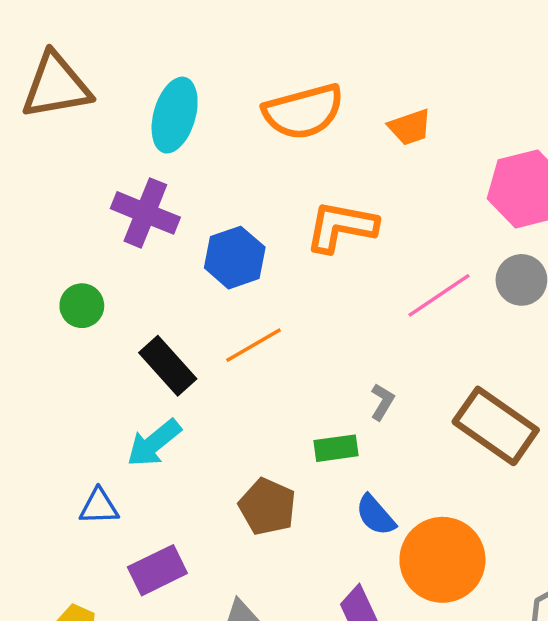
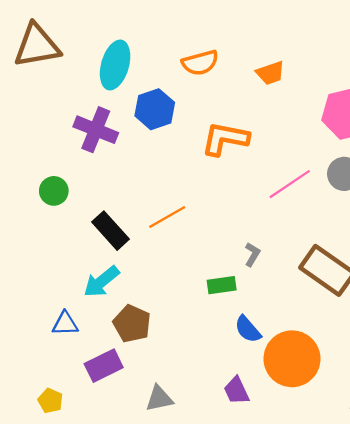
orange semicircle: (303, 112) -> (200, 63), size x0.7
blue hexagon: (235, 258) -> (155, 109), moved
brown pentagon: (267, 507) -> (132, 324), moved

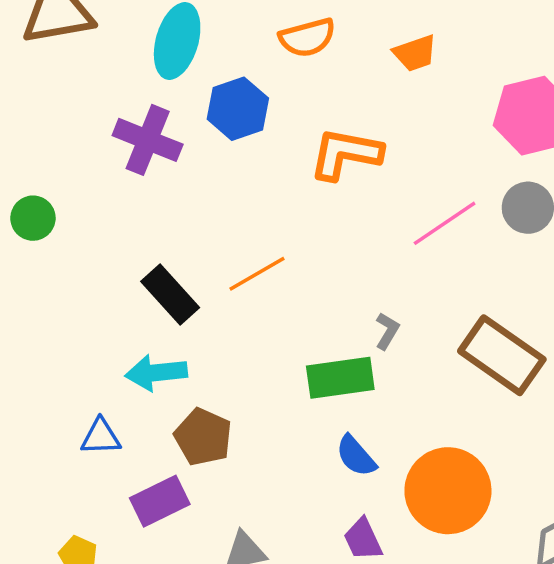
green circle: (54, 191) -> (33, 218), moved
cyan arrow: (101, 282) -> (156, 373), turned 33
green rectangle: (222, 285) -> (340, 378), size x1.5
blue semicircle: (248, 329) -> (356, 456), moved

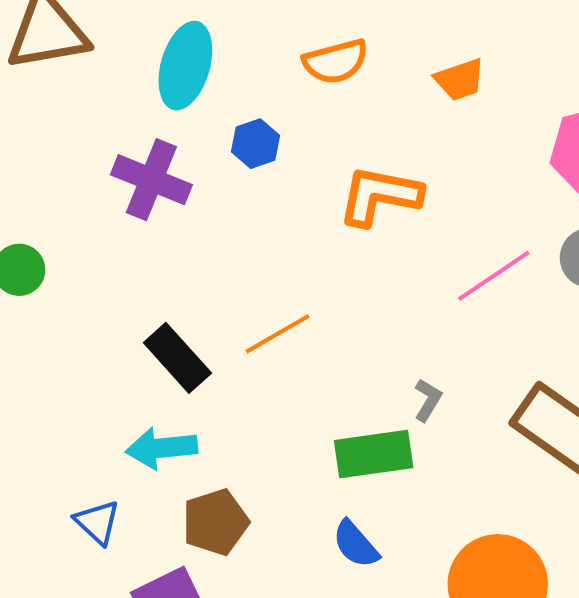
blue hexagon: (238, 109) -> (255, 144), size x0.7
blue triangle: (101, 437) -> (97, 522), turned 45
brown pentagon: (203, 437) -> (215, 522), turned 30
blue semicircle: (356, 456) -> (356, 544), moved

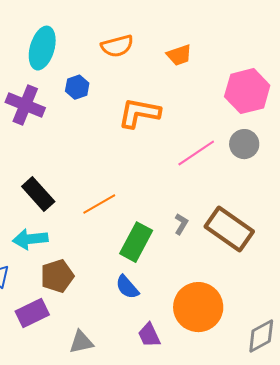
orange line: (278, 334) -> (99, 204), moved
gray L-shape: (428, 400) -> (181, 224), moved
green rectangle: (374, 454) -> (136, 242), turned -54

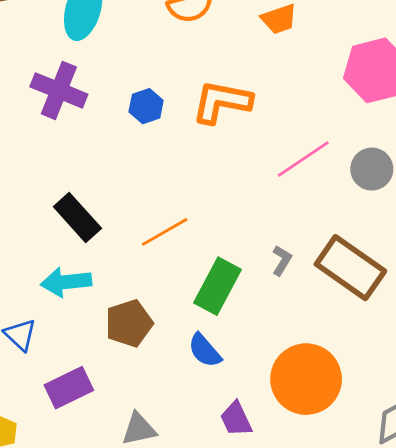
blue hexagon: (77, 87) -> (146, 106), moved
gray circle: (244, 144) -> (372, 169), moved
brown pentagon: (57, 276) -> (129, 323), moved

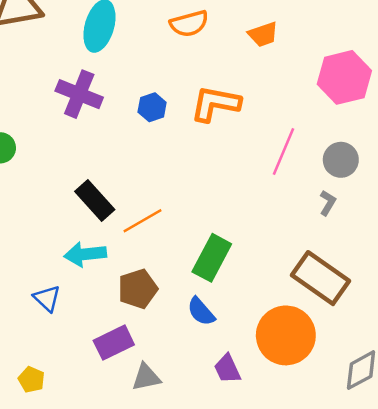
pink line: (303, 159) -> (283, 151), turned -33
orange line: (165, 232) -> (142, 221), moved
gray L-shape: (282, 260) -> (328, 203), moved
brown rectangle: (350, 268) -> (320, 278), moved
purple rectangle: (69, 388) -> (114, 343), moved

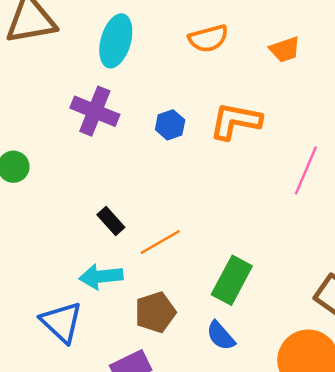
black rectangle: (95, 200) -> (111, 221), size x0.7
blue triangle: (47, 298) -> (62, 322), size x1.5

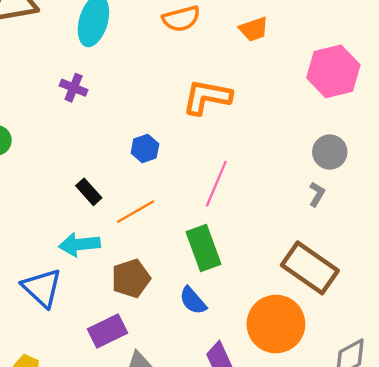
purple cross: (95, 111) -> (74, 88), size x0.6
blue hexagon: (170, 125) -> (145, 149), moved
pink line: (306, 170) -> (216, 184), moved
green rectangle: (232, 280) -> (203, 248), turned -48

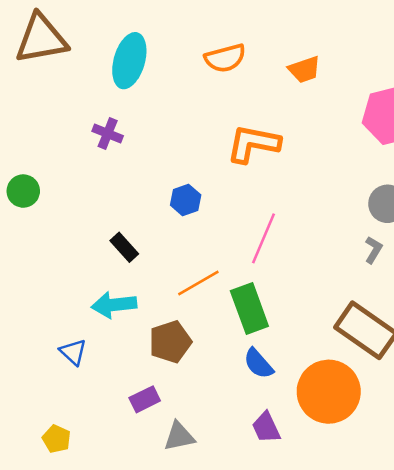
orange line: (136, 212) -> (198, 283), moved
blue triangle: (42, 288) -> (73, 352), size x0.6
blue semicircle: (193, 301) -> (258, 364), moved
purple rectangle: (107, 331) -> (145, 399), size x0.7

